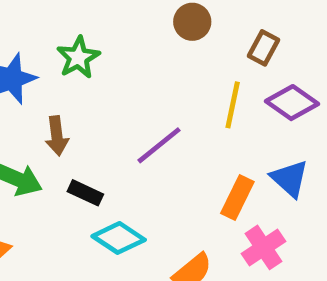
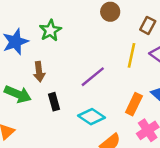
black rectangle: (85, 193) -> (54, 102), turned 49
cyan diamond: (119, 238) -> (91, 117), moved

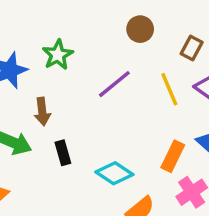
yellow line: (131, 55) -> (169, 89), turned -35
purple line: (93, 77) -> (114, 84), moved

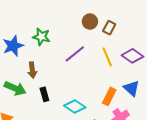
brown rectangle: (192, 48) -> (109, 28), moved
green star: (58, 55) -> (41, 37), turned -30

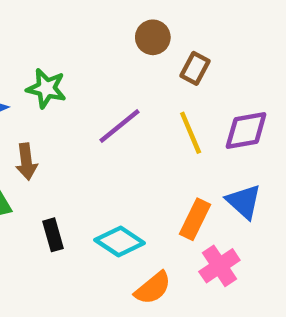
brown circle: (90, 22) -> (153, 37), moved
purple diamond: (132, 56) -> (246, 131), turned -45
black rectangle: (44, 94) -> (53, 235), moved

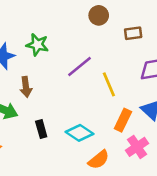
brown rectangle: (195, 68) -> (133, 33), moved, turned 54
yellow line: (191, 133) -> (109, 84), moved

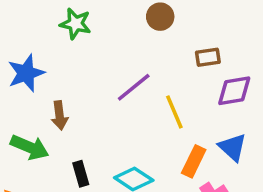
brown rectangle: (133, 33) -> (208, 57), moved
green star: (37, 45) -> (75, 24), moved

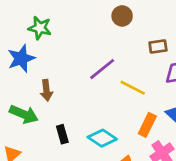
green star: (75, 24) -> (40, 28), moved
yellow line: (174, 112) -> (133, 88), turned -40

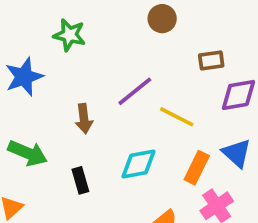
green star: (40, 28) -> (69, 35), moved
brown arrow: (46, 90) -> (84, 119), moved
cyan diamond: (102, 138) -> (138, 164), moved, turned -44

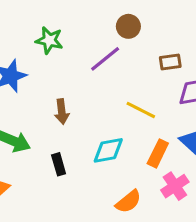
purple line: (135, 91) -> (105, 59), moved

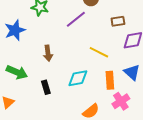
orange rectangle: (158, 153) -> (110, 80), turned -30

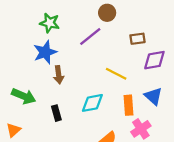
blue star: (15, 30) -> (45, 52), moved

